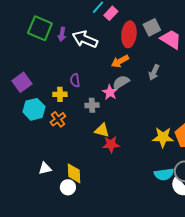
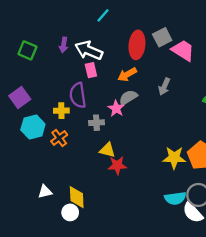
pink rectangle: (111, 13) -> (91, 70), moved, turned -56
green square: (40, 28) -> (27, 50), moved, size x0.7
purple semicircle: (75, 80) -> (78, 95), size x1.6

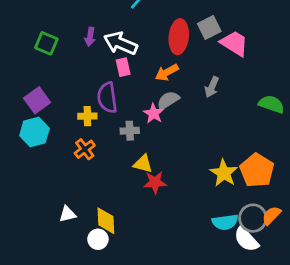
cyan hexagon: (33, 127) -> (34, 132), moved
yellow star: (174, 158) -> (224, 173), turned 30

